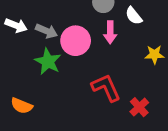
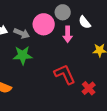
pink circle: (76, 41) -> (44, 24), moved
green star: (48, 61) -> (23, 55), turned -30

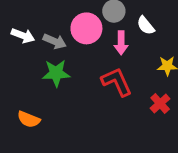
red L-shape: (65, 74) -> (117, 82), moved
red cross: (89, 88) -> (160, 103), moved

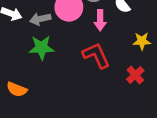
gray arrow: (55, 41) -> (40, 19), turned 144

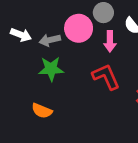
orange semicircle: (17, 89) -> (42, 111), moved

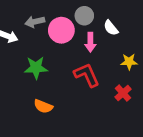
gray arrow: (50, 40) -> (35, 22), moved
orange semicircle: (42, 111) -> (43, 106), moved

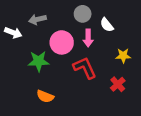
pink circle: (61, 30) -> (62, 42), moved

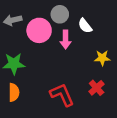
pink circle: (62, 42) -> (39, 30), moved
red L-shape: (85, 68) -> (62, 95), moved
orange semicircle: (45, 96) -> (14, 92), moved, turned -112

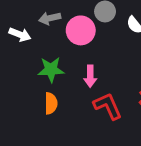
pink arrow: (66, 40) -> (90, 76), moved

